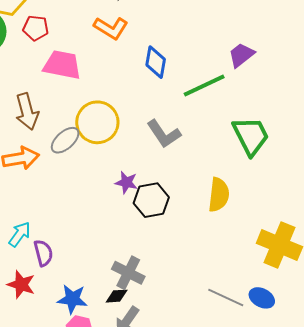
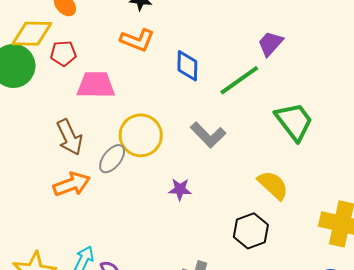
yellow semicircle: (219, 195) -> (273, 185), turned -44
black hexagon: (151, 200) -> (251, 231), moved

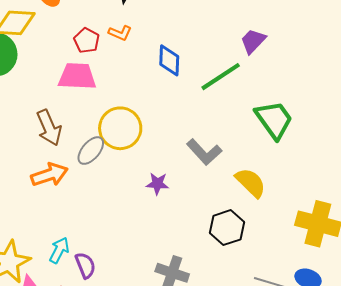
orange L-shape: (137, 40) -> (120, 33), size x0.7
red pentagon: (63, 53) -> (87, 41), moved, turned 30
gray L-shape: (208, 135) -> (204, 152), moved

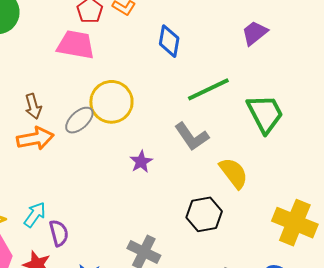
green line: (221, 77) -> (208, 89), moved
brown arrow: (49, 128) -> (33, 106), moved, size x0.7
purple star: (157, 184) -> (141, 162), turned 30

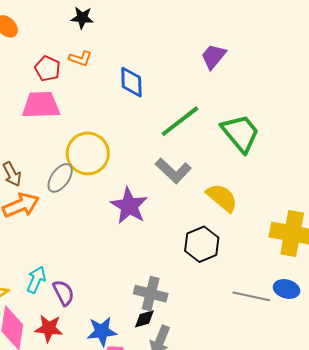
purple star: (141, 162) -> (129, 206), size x1.6

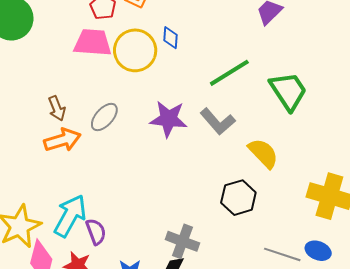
blue diamond: (131, 82) -> (171, 38), moved, size x0.7
yellow circle: (88, 153) -> (135, 50), moved
purple star: (129, 206) -> (168, 119), moved, turned -30
cyan arrow: (36, 280) -> (70, 216), size x1.6

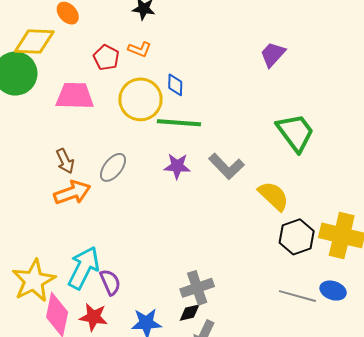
pink trapezoid: (93, 42) -> (75, 96), moved
green line: (229, 73) -> (179, 123), moved, turned 39
purple star: (168, 119) -> (177, 166), size x0.7
black hexagon: (238, 198) -> (297, 237), moved
gray cross: (182, 241) -> (197, 288), turned -36

